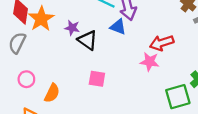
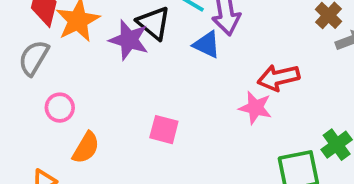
purple star: (72, 28) -> (129, 40), size x1.5
black triangle: (88, 40) -> (154, 23), moved
pink circle: (26, 79) -> (60, 108), moved

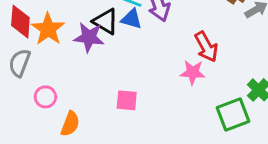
blue triangle: (207, 45) -> (131, 19), moved
red arrow: (278, 78) -> (206, 47), turned -96

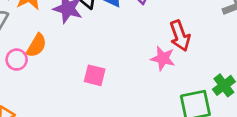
orange semicircle: (70, 124) -> (37, 45), moved

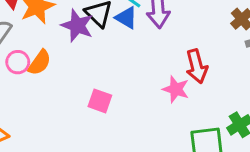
pink circle: (17, 60) -> (18, 62), moved

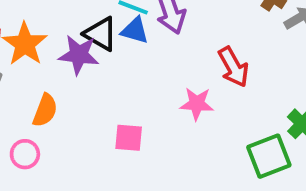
pink circle: (18, 62) -> (25, 154), moved
pink star: (176, 89) -> (197, 104), moved

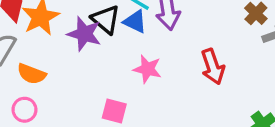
pink star: (197, 104) -> (147, 69), moved
orange semicircle: (45, 110) -> (32, 74), moved, turned 80

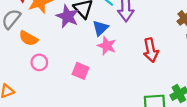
blue triangle: (135, 22) -> (100, 28), moved, turned 42
pink circle: (25, 110) -> (39, 62), moved

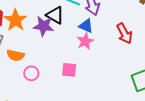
blue triangle: (100, 28) -> (86, 26), moved, turned -35
pink star: (107, 46) -> (85, 41), turned -30

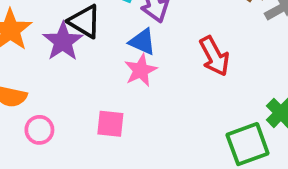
purple star: (44, 26) -> (63, 41), turned 30

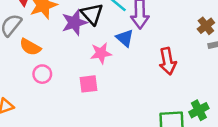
pink star: (141, 70) -> (101, 53), moved
pink square: (110, 124) -> (89, 84), turned -30

